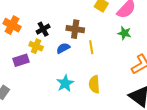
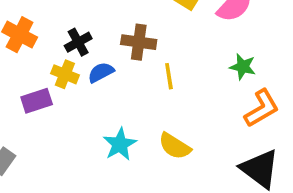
green star: (124, 33) -> (243, 67), moved
blue semicircle: (63, 48) -> (101, 72), moved
yellow semicircle: (94, 84) -> (175, 146), turned -54

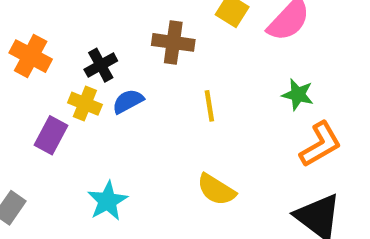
brown cross: (139, 42) -> (173, 42), moved
purple rectangle: (37, 101) -> (51, 135), turned -44
cyan star: (120, 144) -> (108, 201), moved

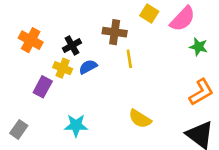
green star: (298, 95) -> (199, 47), moved
yellow line: (209, 106) -> (129, 59), moved
cyan star: (108, 201) -> (76, 125), turned 30

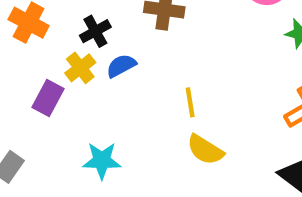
yellow line: (129, 59) -> (190, 102), moved
yellow cross: (63, 68) -> (80, 68), turned 30

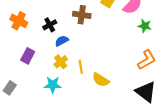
yellow cross: (80, 68) -> (61, 62), moved
yellow line: (190, 102) -> (81, 67), moved

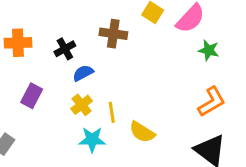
orange cross: (19, 21) -> (18, 43), turned -30
cyan star: (53, 85) -> (92, 140), moved

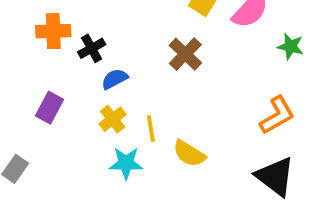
brown cross: (113, 34) -> (185, 54), moved, turned 36
orange cross: (18, 43) -> (53, 31), moved
green star: (209, 50) -> (291, 46), moved

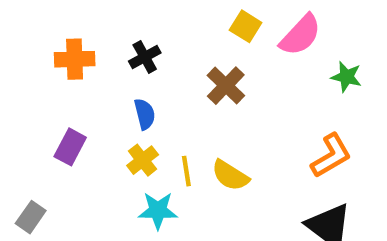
black cross: (92, 48) -> (145, 57), moved
blue semicircle: (115, 79) -> (145, 114), turned 104
yellow semicircle: (189, 154) -> (230, 175), moved

